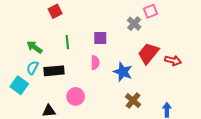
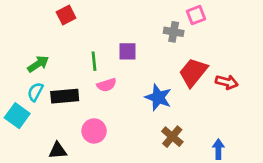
gray cross: (134, 24) -> (174, 32), turned -32
green line: (67, 42) -> (94, 61), moved
green arrow: (35, 47) -> (38, 64), turned 112
pink semicircle: (95, 63) -> (107, 85), moved, turned 72

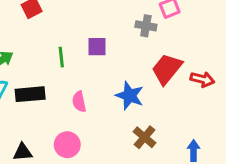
pink semicircle: (107, 85) -> (79, 102), moved, turned 96
pink circle: (94, 131) -> (67, 145), moved

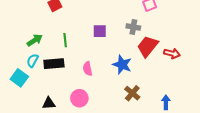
gray cross: (146, 26) -> (133, 27), moved
green line: (61, 57) -> (65, 40), moved

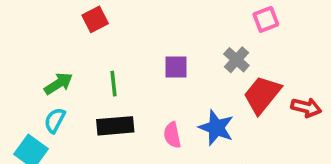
gray cross: (133, 27) -> (236, 60), turned 32
black rectangle: (54, 64) -> (115, 126), moved
pink semicircle: (88, 69) -> (172, 135), moved

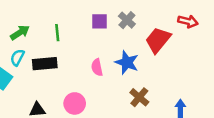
gray cross: (236, 60) -> (127, 20), moved
red arrow: (306, 107) -> (188, 21), moved
black rectangle: (115, 126) -> (45, 64), moved

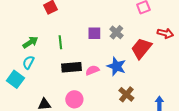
black rectangle: (45, 64) -> (71, 67), moved
pink semicircle: (97, 67) -> (92, 70), turned 80

